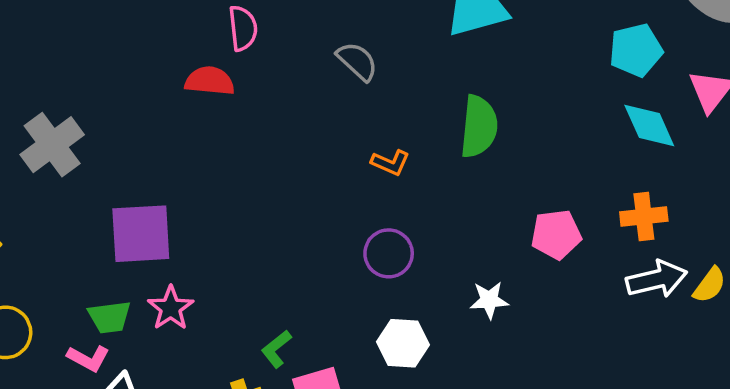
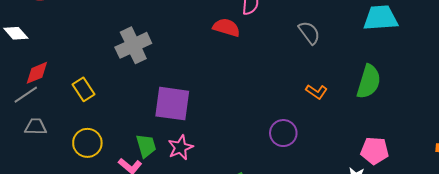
pink pentagon: (556, 234) -> (375, 151), moved
purple circle: (389, 253) -> (283, 133), moved
green trapezoid: (109, 317) -> (146, 146), turned -110

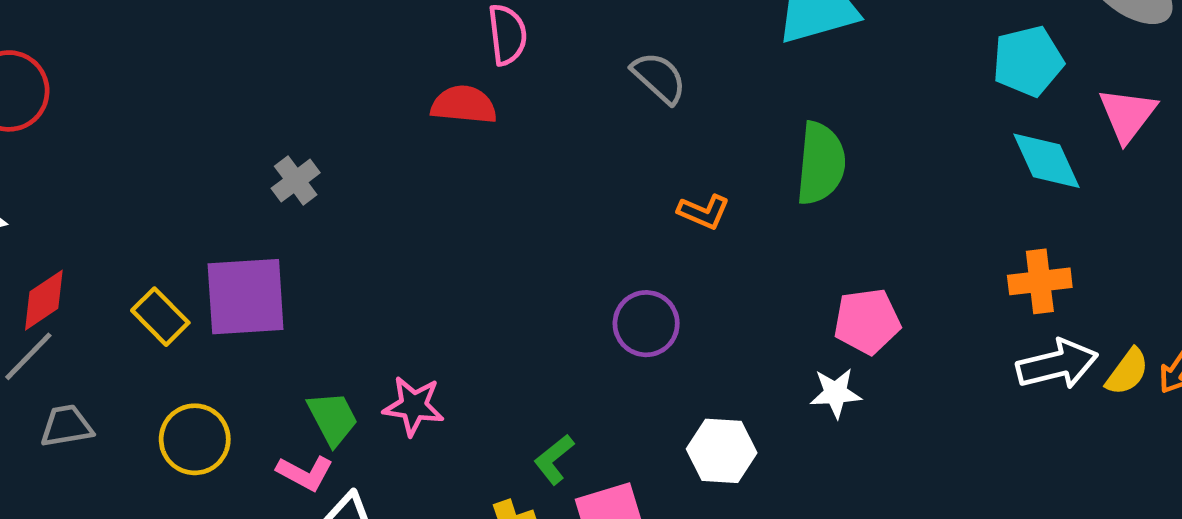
gray cross: (133, 45) -> (296, 180), moved, size x0.6
purple square: (172, 104) -> (246, 297), moved
pink star: (180, 147) -> (414, 406), turned -30

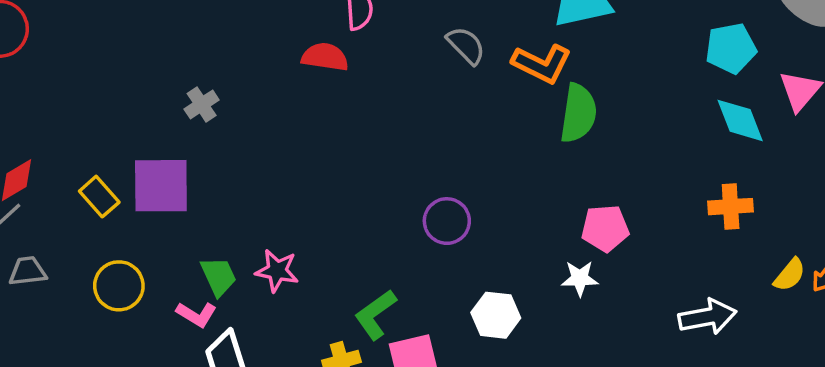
orange L-shape: (704, 212) -> (542, 64), moved, size x1.6
white arrow: (1057, 364) -> (707, 317), moved
green L-shape: (554, 459) -> (375, 315), size x1.4

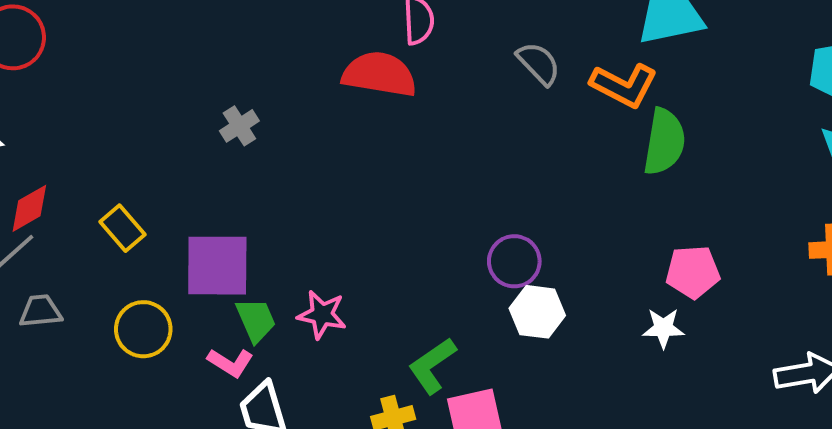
red semicircle: (325, 57) -> (379, 74), size x1.4
purple square: (161, 186) -> (217, 266), moved
white hexagon: (496, 315) -> (537, 312), moved

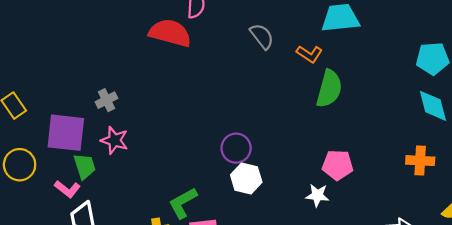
orange L-shape: (624, 85) -> (309, 54), size x0.7
gray cross: (239, 126) -> (107, 100), moved
pink star: (322, 315) -> (114, 140), moved

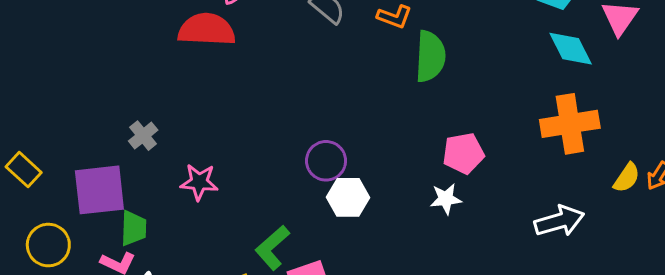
pink star: (114, 140) -> (199, 182), moved
orange cross: (420, 161) -> (570, 124), size x1.5
green trapezoid: (85, 166) -> (134, 228), turned 32

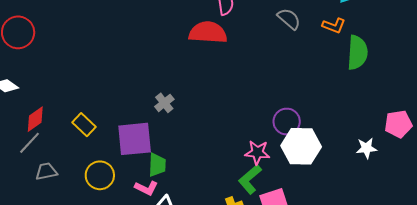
pink pentagon: (463, 153) -> (398, 124), moved
pink star: (199, 182) -> (257, 152), moved
white hexagon: (348, 197) -> (301, 146), size x1.4

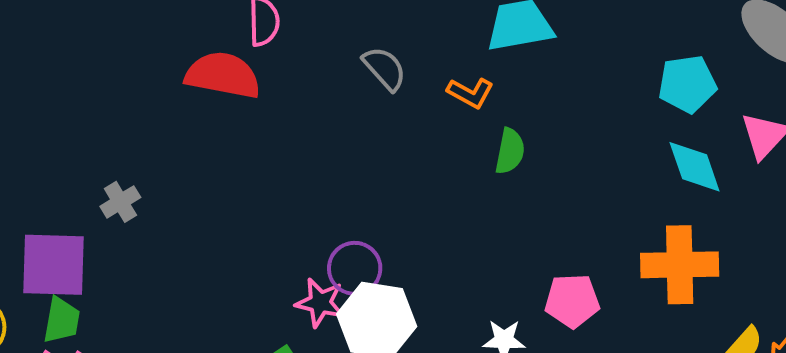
green semicircle: (357, 53) -> (510, 151), size x0.7
pink star: (257, 152) -> (320, 303), moved
green trapezoid: (157, 165) -> (62, 320), moved

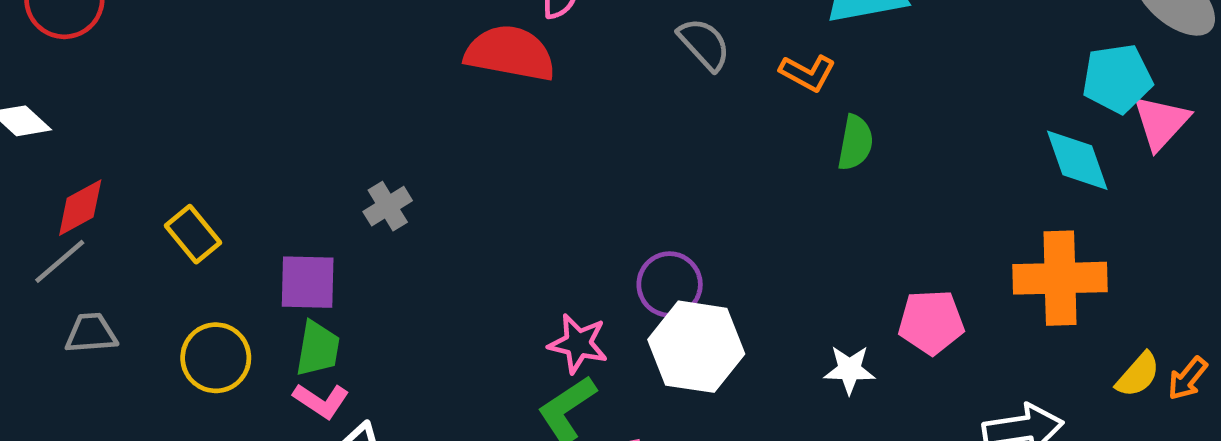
cyan pentagon: (687, 84) -> (1117, 79), moved
purple square: (53, 265) -> (308, 282), size x0.7
pink star: (320, 303) -> (578, 344), moved

